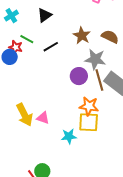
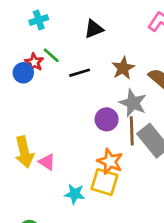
black triangle: (45, 15) -> (94, 29), moved

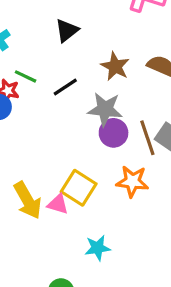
gray star: (133, 103) -> (105, 109), moved
yellow square: (104, 182) -> (79, 188), moved, turned 32
cyan star: (75, 194) -> (98, 248), moved

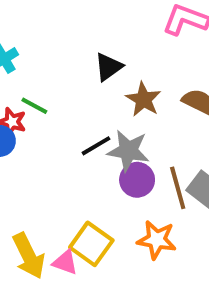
black triangle: (67, 31) -> (108, 67), moved
black line: (65, 87) -> (96, 146), moved

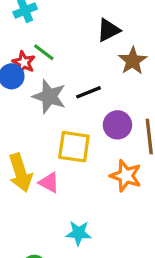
gray star: (128, 151) -> (49, 96), moved
yellow square: (91, 244) -> (74, 147), moved, turned -36

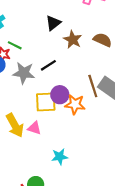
purple circle: (117, 125) -> (60, 95), moved
orange star: (126, 176) -> (75, 104), moved

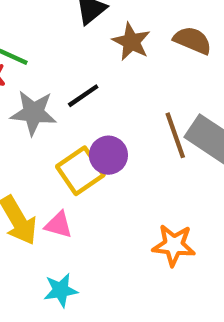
yellow square: (46, 102) -> (80, 171), turned -30
orange star: (75, 104) -> (174, 245), moved
cyan star: (60, 157) -> (61, 290), moved

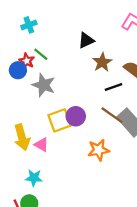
black line: (83, 96) -> (113, 87), moved
brown line: (175, 135) -> (112, 115), turned -50
orange star: (174, 245) -> (99, 150), moved, turned -30

